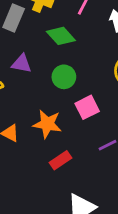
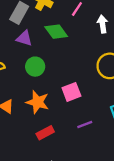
purple triangle: (22, 64) -> (24, 38), moved
green circle: (64, 77) -> (35, 67), moved

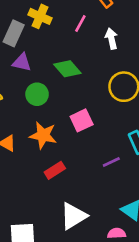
green diamond: (56, 32) -> (67, 69), moved
purple line: (85, 124) -> (111, 162), moved

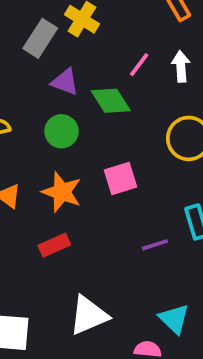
pink line: (80, 24) -> (139, 65), moved
purple triangle: (22, 62) -> (65, 82), moved
red rectangle: (55, 170) -> (54, 245), moved

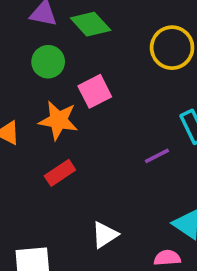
pink square: (120, 179) -> (95, 91), moved
white triangle: (89, 315) -> (105, 235), size x0.7

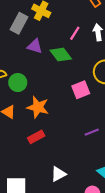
green circle: (48, 62) -> (18, 83), moved
pink square: (95, 91) -> (81, 90), moved

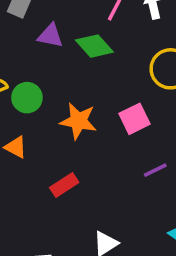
pink square: (81, 90) -> (135, 119), moved
orange star: (38, 107) -> (78, 121), moved

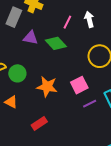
purple line: (155, 170) -> (90, 104), moved

